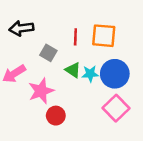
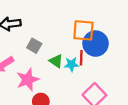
red line: (75, 37) -> (81, 58), moved
blue circle: (115, 74) -> (96, 44), moved

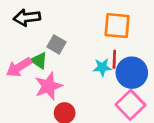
blue circle: (96, 44) -> (132, 73), moved
green triangle: (56, 61) -> (39, 61), moved

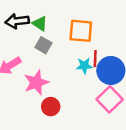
orange square: (117, 26) -> (81, 31), moved
green triangle: (39, 61) -> (40, 24), moved

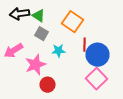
orange square: (81, 31) -> (72, 22), turned 30
cyan star: (84, 66) -> (58, 51), moved

